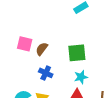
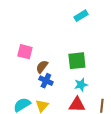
brown semicircle: (42, 49) -> (42, 67), moved

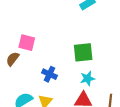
brown semicircle: (42, 67) -> (13, 59), moved

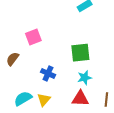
pink square: (27, 43) -> (33, 37), moved, turned -35

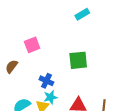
cyan star: (85, 78) -> (51, 97), moved

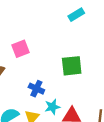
cyan star: (51, 97) -> (52, 107), moved

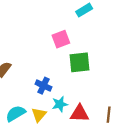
pink square: (20, 49) -> (61, 39), moved

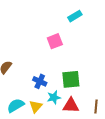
green square: (80, 62) -> (71, 79), moved

